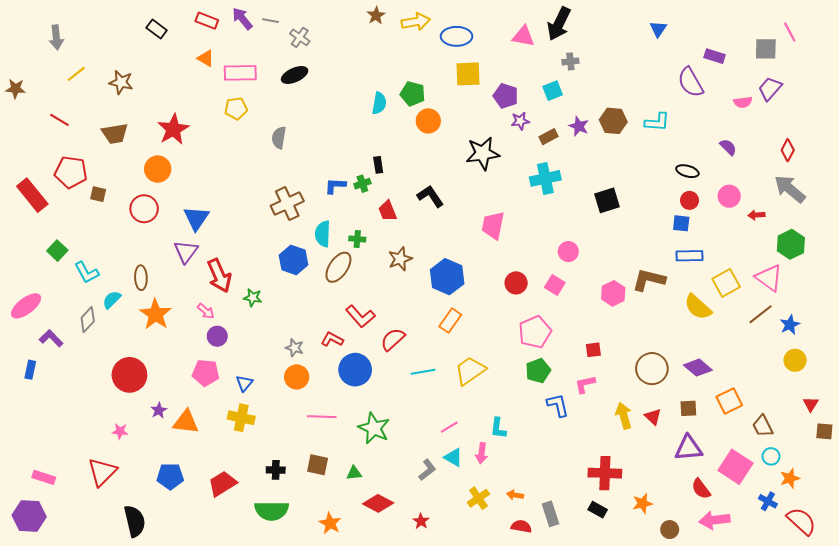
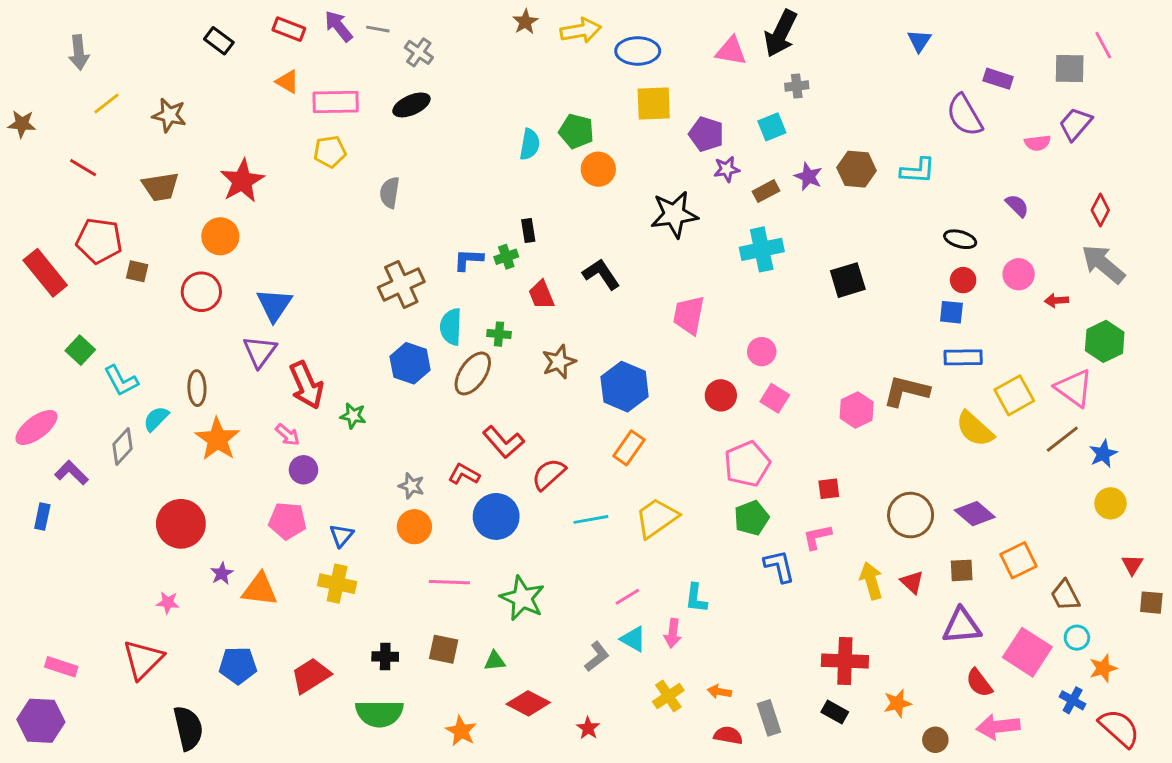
pink circle: (568, 252) -> (762, 352), moved

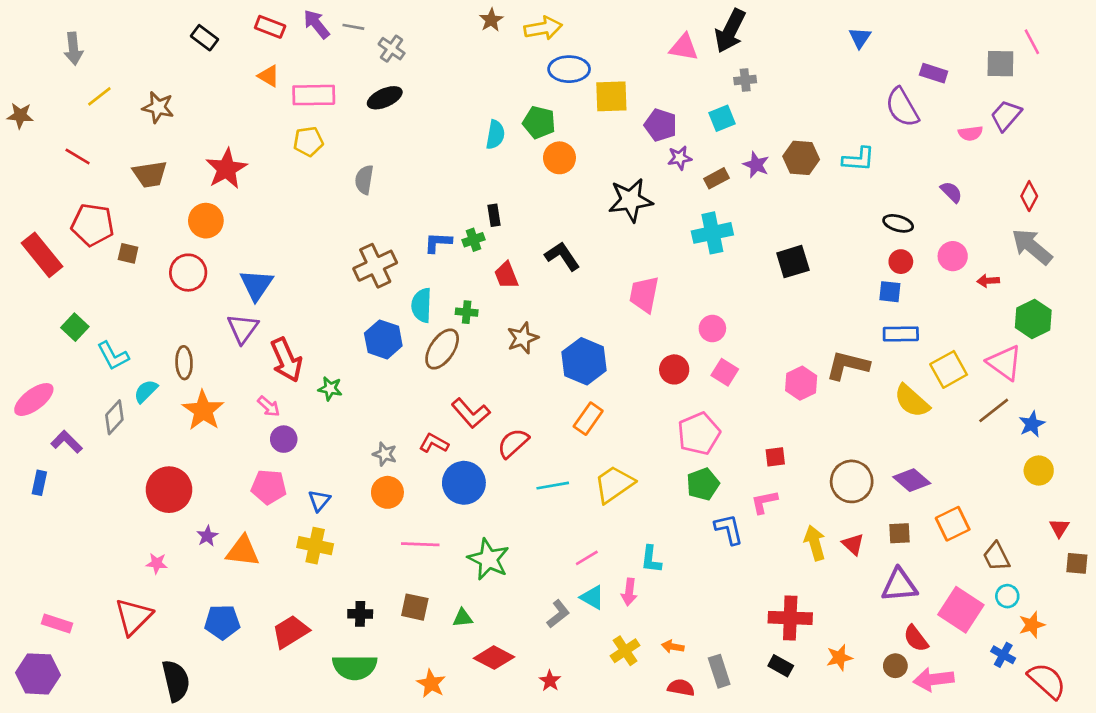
blue ellipse: (638, 51) -> (569, 69), moved
brown circle: (935, 740) -> (895, 666), moved

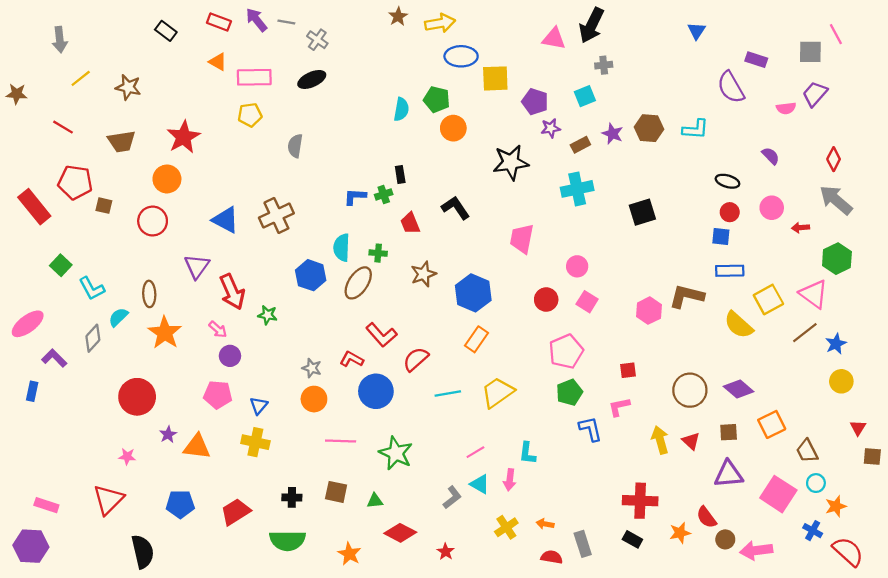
brown cross: (375, 266) -> (276, 215), moved
blue triangle: (256, 285) -> (226, 220), moved, turned -36
red semicircle: (916, 638) -> (706, 517), moved

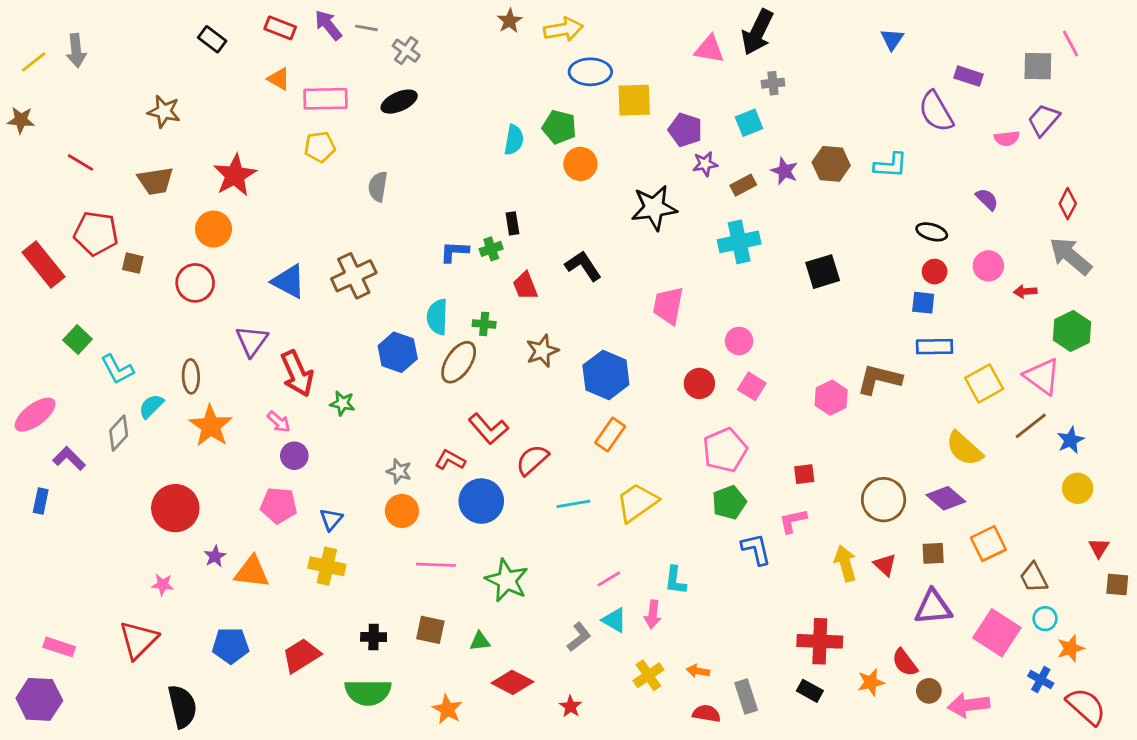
yellow line: (81, 78) -> (34, 62), moved
yellow semicircle: (739, 325) -> (964, 449), moved

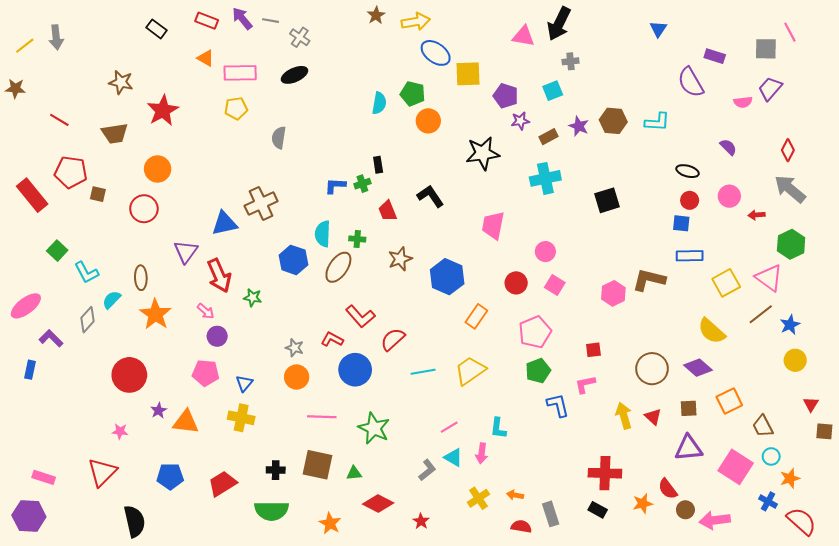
blue ellipse: (590, 72) -> (436, 53), turned 36
red star: (235, 175) -> (163, 110), moved
blue triangle: (289, 281) -> (224, 223), moved, turned -40
orange rectangle: (610, 434) -> (476, 316), moved
brown square: (430, 630) -> (317, 465), size x1.4

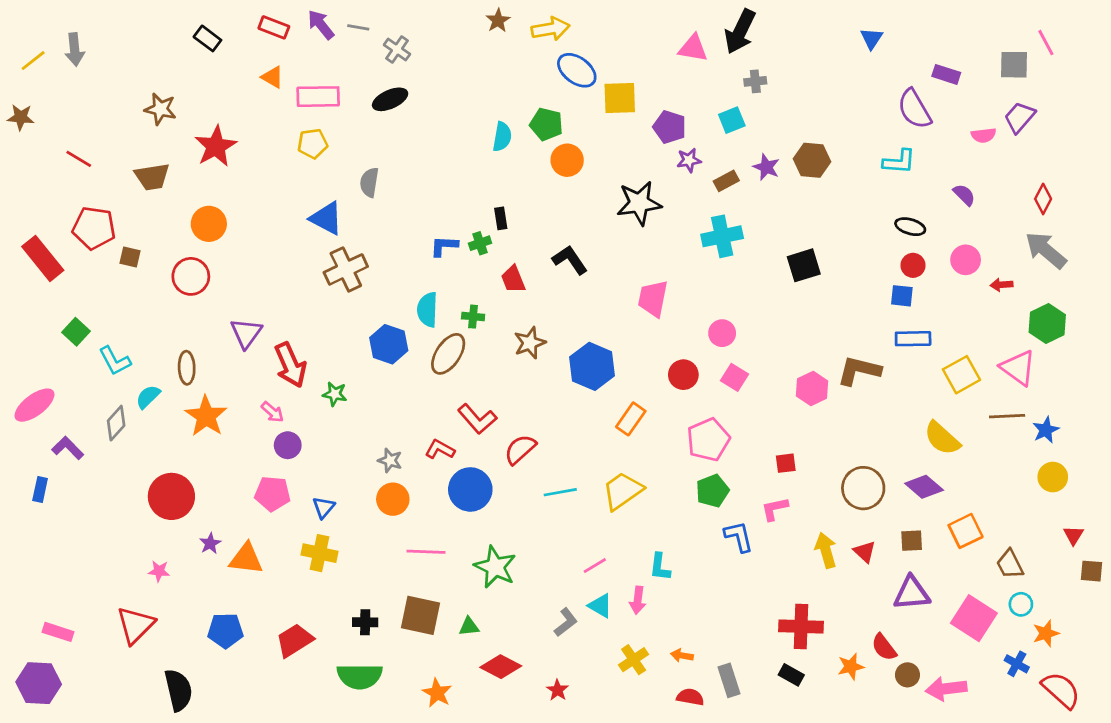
cyan L-shape: (657, 122) -> (899, 162), moved
blue triangle: (224, 223) -> (326, 218), moved, turned 40
brown line: (761, 314) -> (1007, 416), turned 35

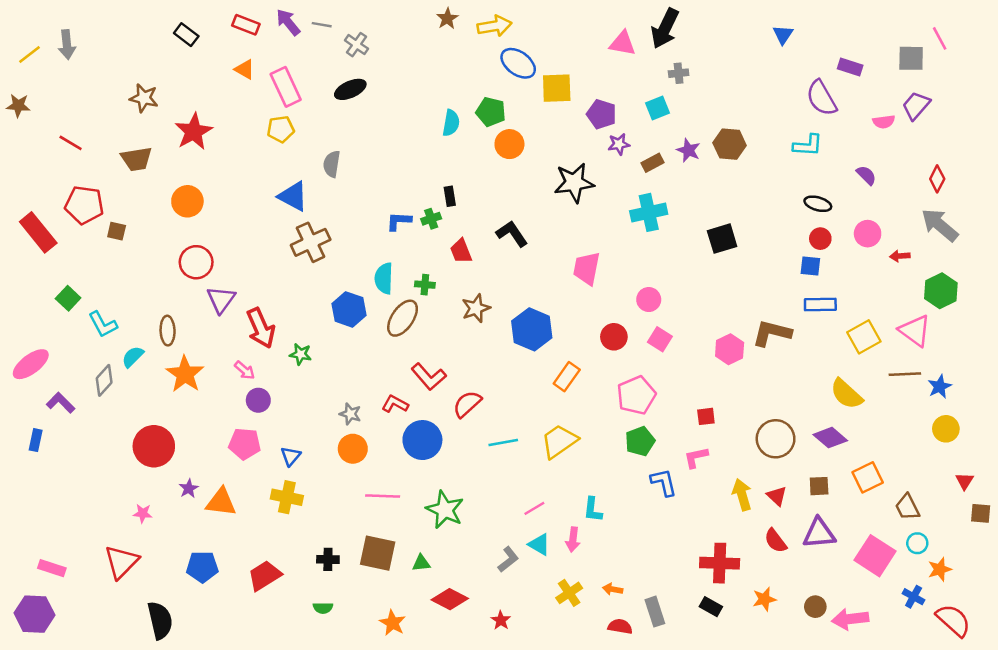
pink rectangle: (318, 97) -> (286, 87), turned 66
red circle: (191, 276) -> (196, 262), moved
red semicircle: (884, 647) -> (776, 541), moved
green semicircle: (360, 676) -> (323, 608), size x0.5

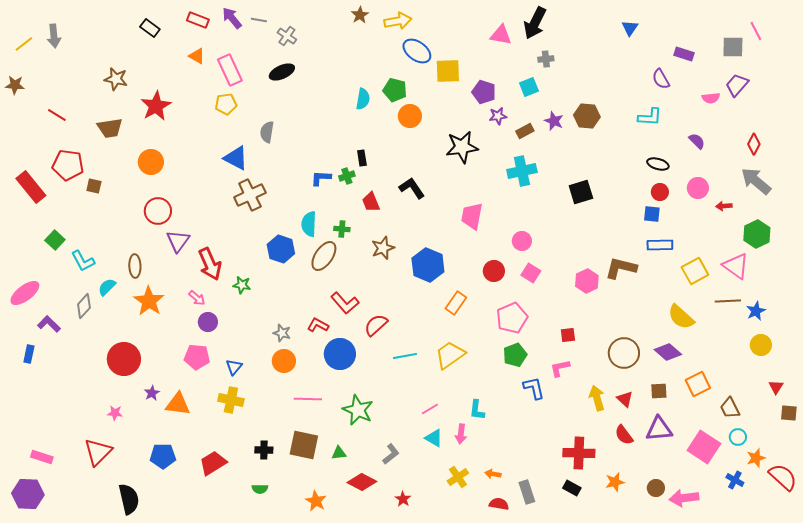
purple semicircle: (822, 98) -> (661, 79), size x0.7
gray L-shape: (508, 559) -> (391, 454), moved
red semicircle: (953, 620) -> (783, 477), moved

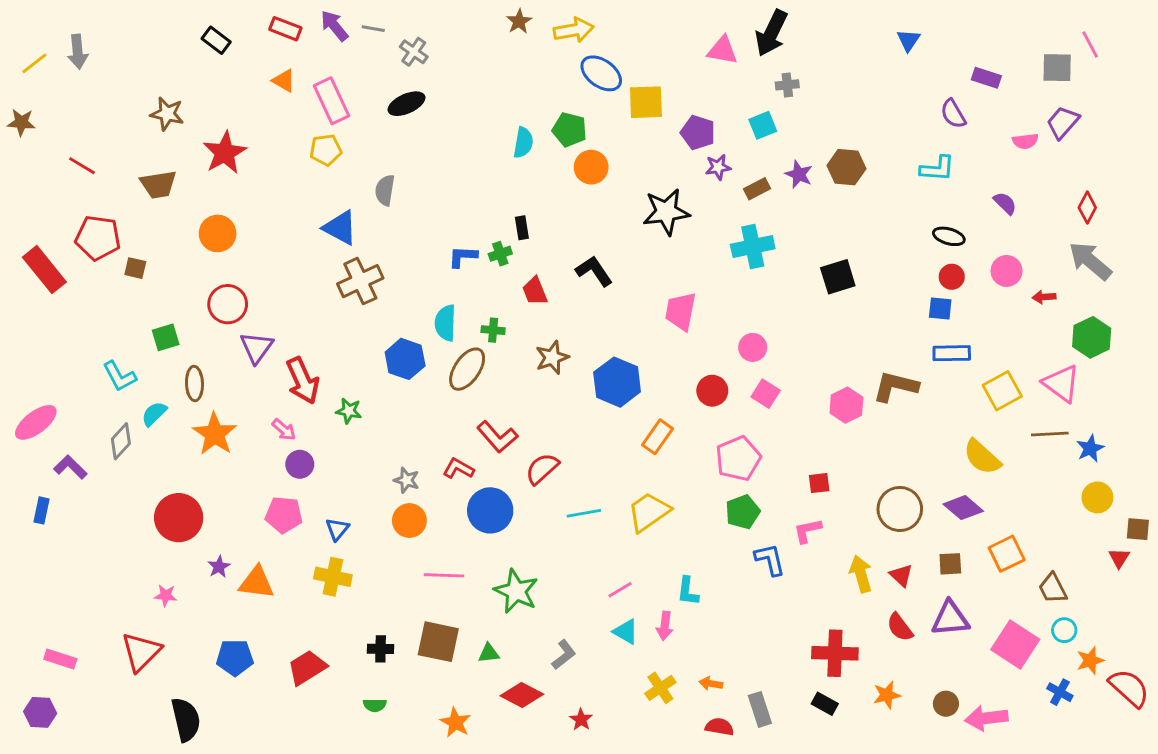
green square: (55, 240) -> (166, 337), moved, turned 30
brown square: (789, 413) -> (1138, 529), moved
purple hexagon: (28, 494) -> (40, 712), size x0.7

